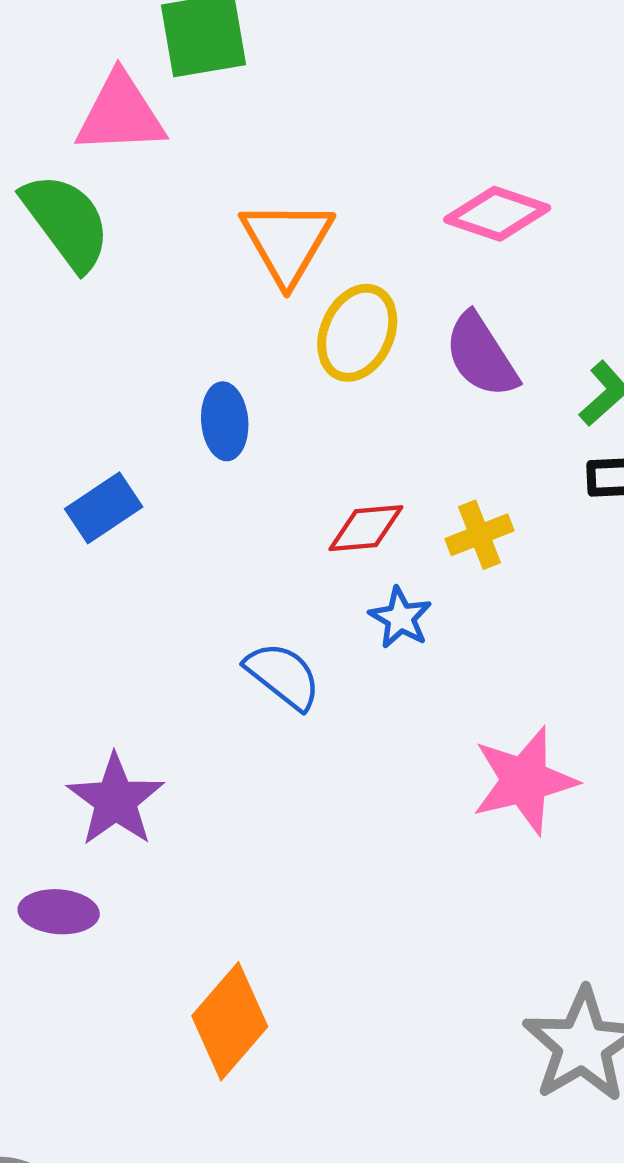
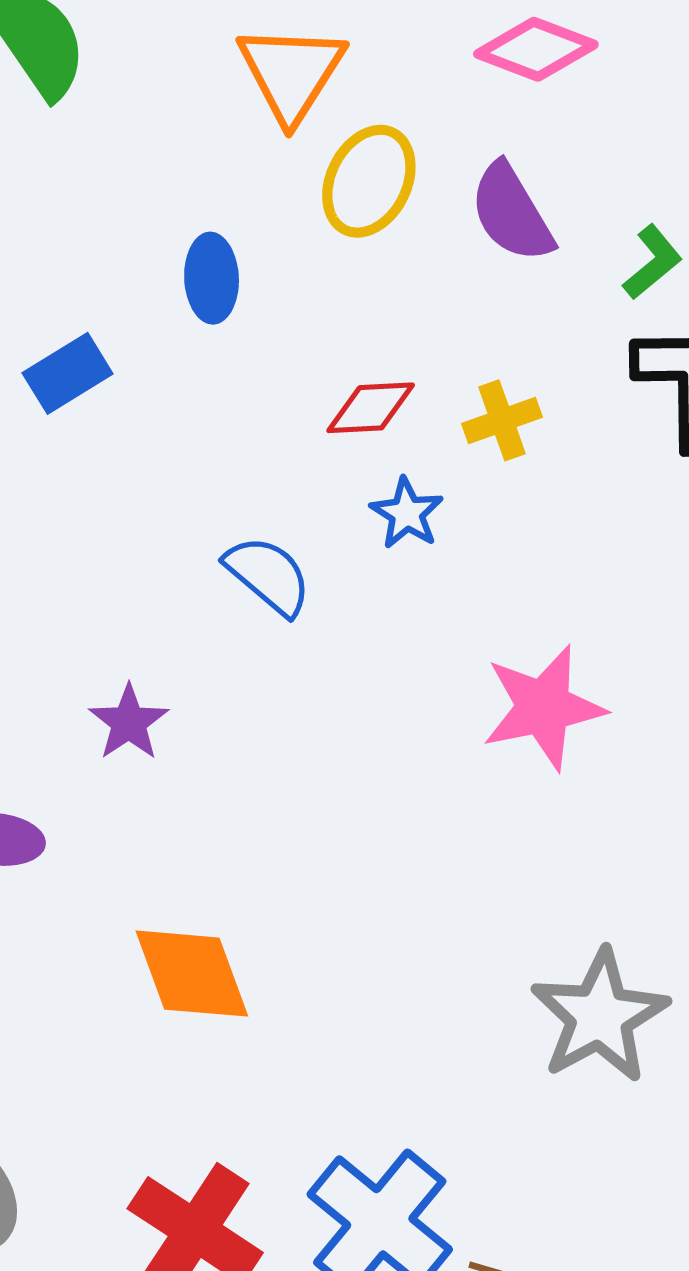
purple star: (116, 800) -> (129, 722), moved, size x0.7
orange diamond: (230, 1021) -> (192, 974), turned -63

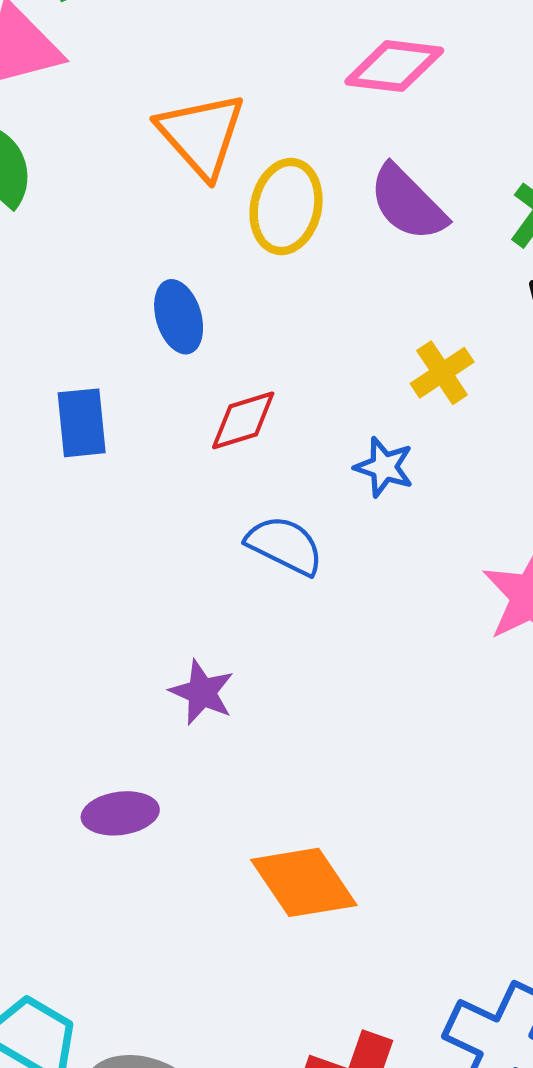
blue rectangle: (68, 373) -> (82, 423), turned -50
red diamond: (371, 408) -> (243, 420), moved

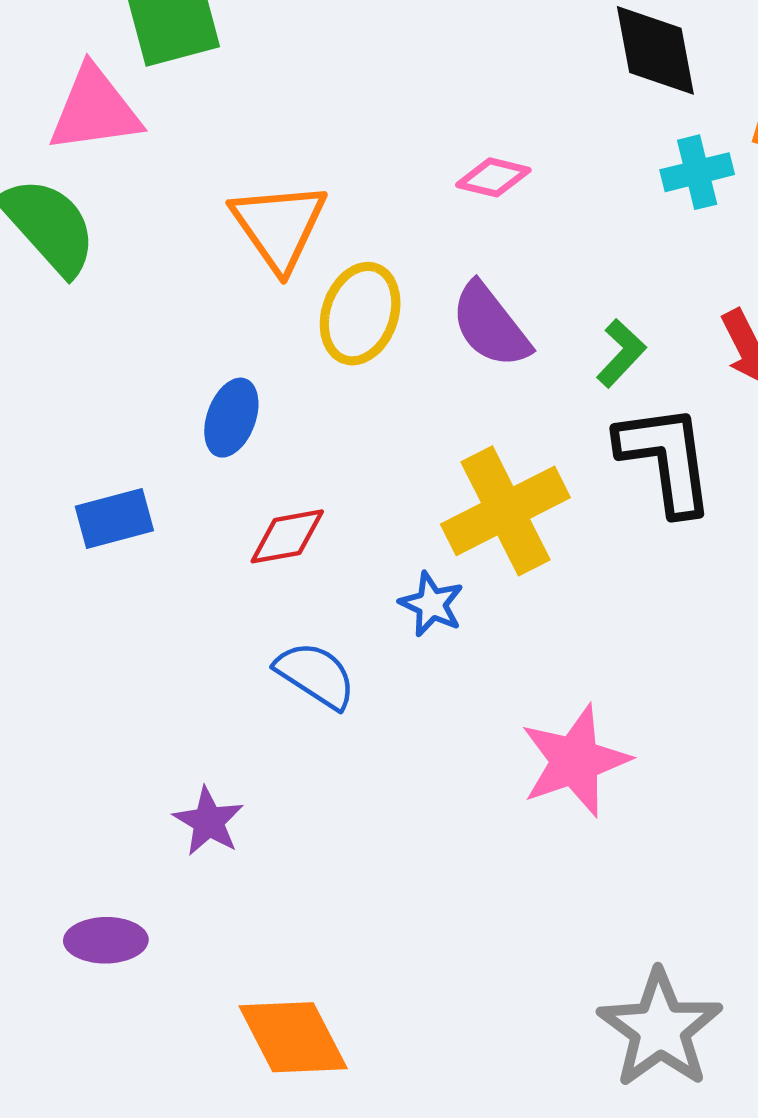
pink diamond: (394, 66) -> (493, 177), size x0.7
blue ellipse: (179, 317) -> (231, 418), turned 30
yellow cross: (442, 373) -> (505, 511), size x1.8
blue rectangle: (82, 423) -> (114, 519), turned 74

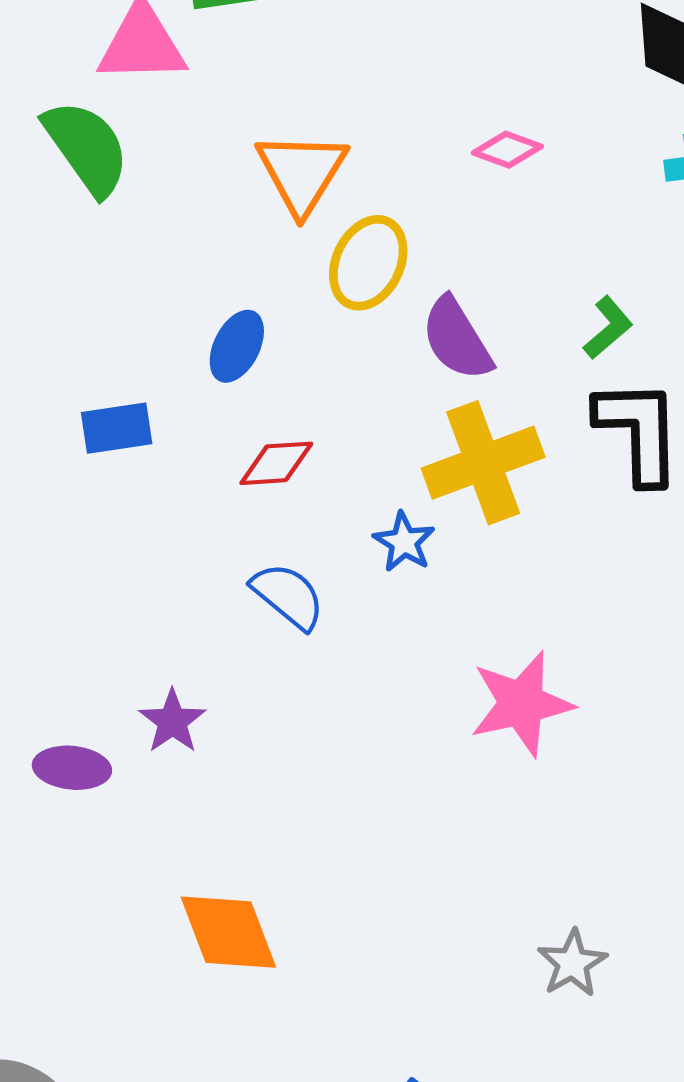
purple semicircle: (490, 325) -> (457, 339), moved
purple ellipse: (106, 940) -> (72, 768), moved
gray star: (660, 1029) -> (572, 963), size x0.6

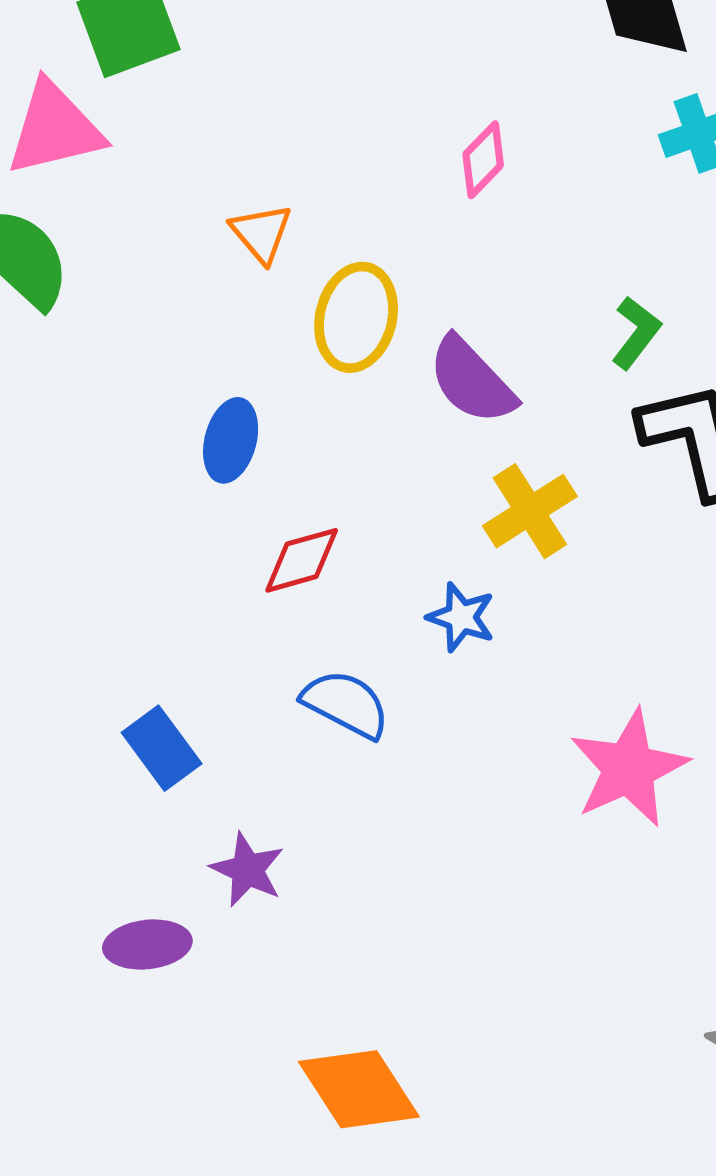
pink diamond: (507, 150) -> (483, 160), turned -54
orange triangle: (302, 172) -> (261, 233), size x0.6
blue rectangle: (117, 428) -> (162, 748), moved, turned 74
yellow cross: (483, 463) -> (530, 511), size x0.7

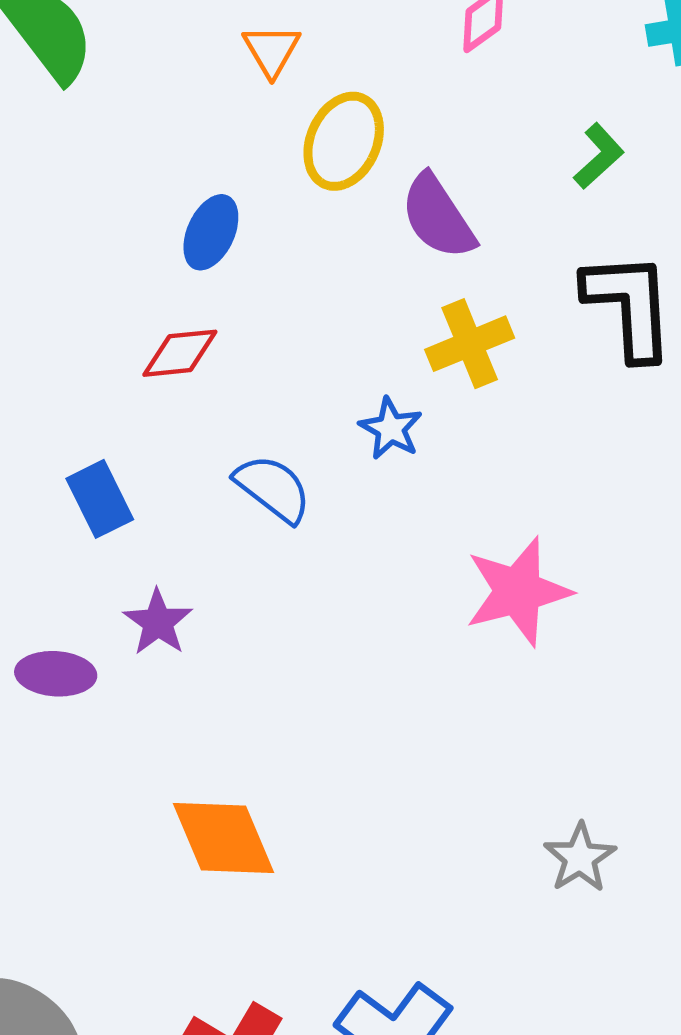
green L-shape: (636, 333) -> (599, 156), moved
red diamond: (302, 560) -> (180, 353), moved

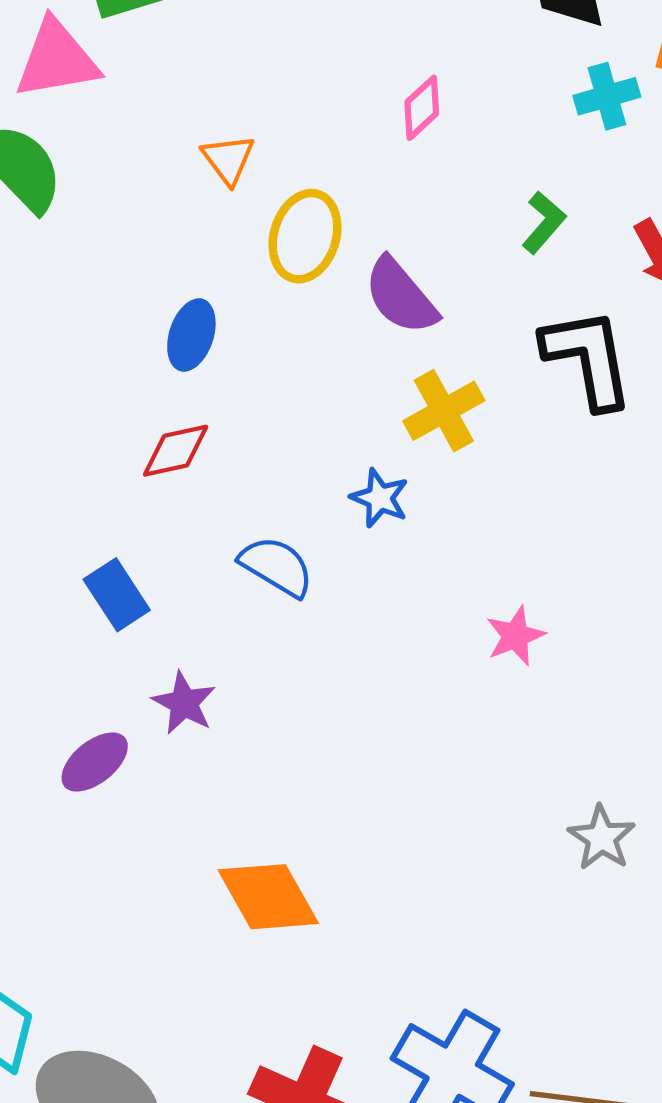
pink star: (518, 591) -> (515, 636), size x0.6
purple ellipse: (56, 674) -> (95, 762), turned -36
gray star: (580, 858) -> (602, 838), moved

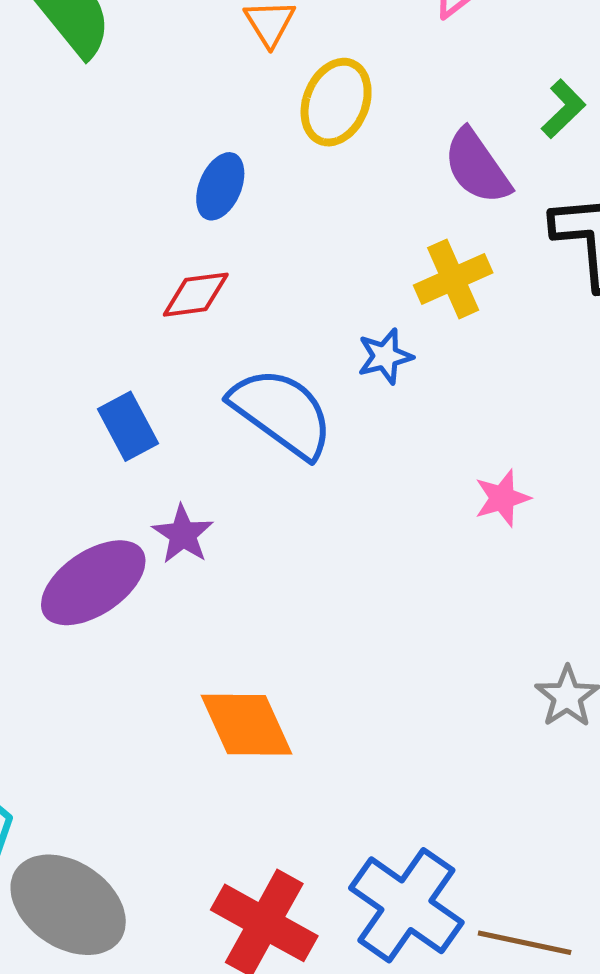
purple semicircle: (401, 296) -> (477, 167), moved
blue star: (380, 498) -> (385, 356), turned 30
blue semicircle: (277, 566) -> (282, 413), size x1.5
purple ellipse: (95, 762) -> (93, 583), size x1.6

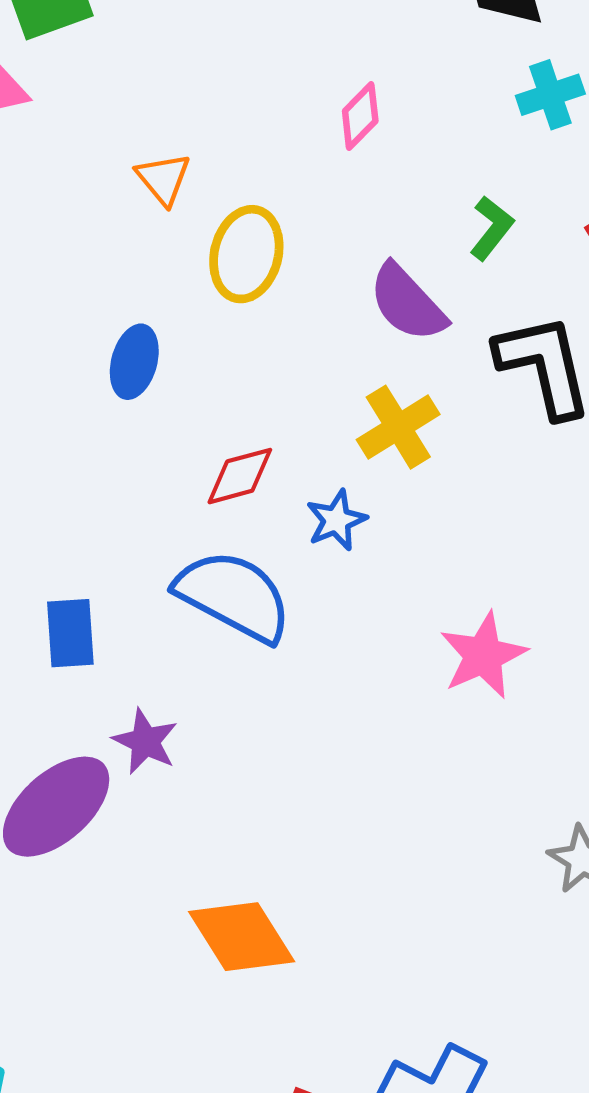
red diamond: (196, 295) -> (240, 476), moved
blue rectangle: (128, 426) -> (70, 633), turned 32
pink star: (502, 498) -> (483, 655), size x1.4

